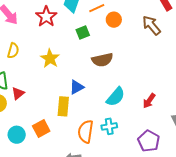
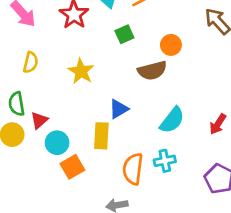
orange circle: (114, 20) -> (171, 45), moved
cyan circle: (17, 135) -> (57, 143), moved

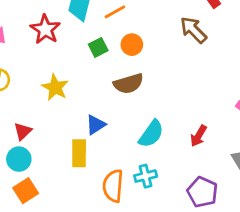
orange circle: (171, 45) -> (132, 45), moved
red triangle: (39, 120) -> (23, 131), moved
cyan circle: (57, 143) -> (19, 159), moved
orange square: (72, 167) -> (26, 191), moved

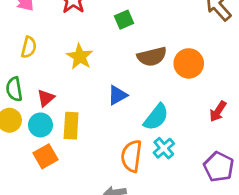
orange circle: (132, 45) -> (189, 63), moved, size x1.4
cyan semicircle: (151, 134) -> (156, 117), moved
yellow rectangle: (79, 153) -> (71, 126), moved
cyan cross: (146, 176) -> (164, 148), turned -30

